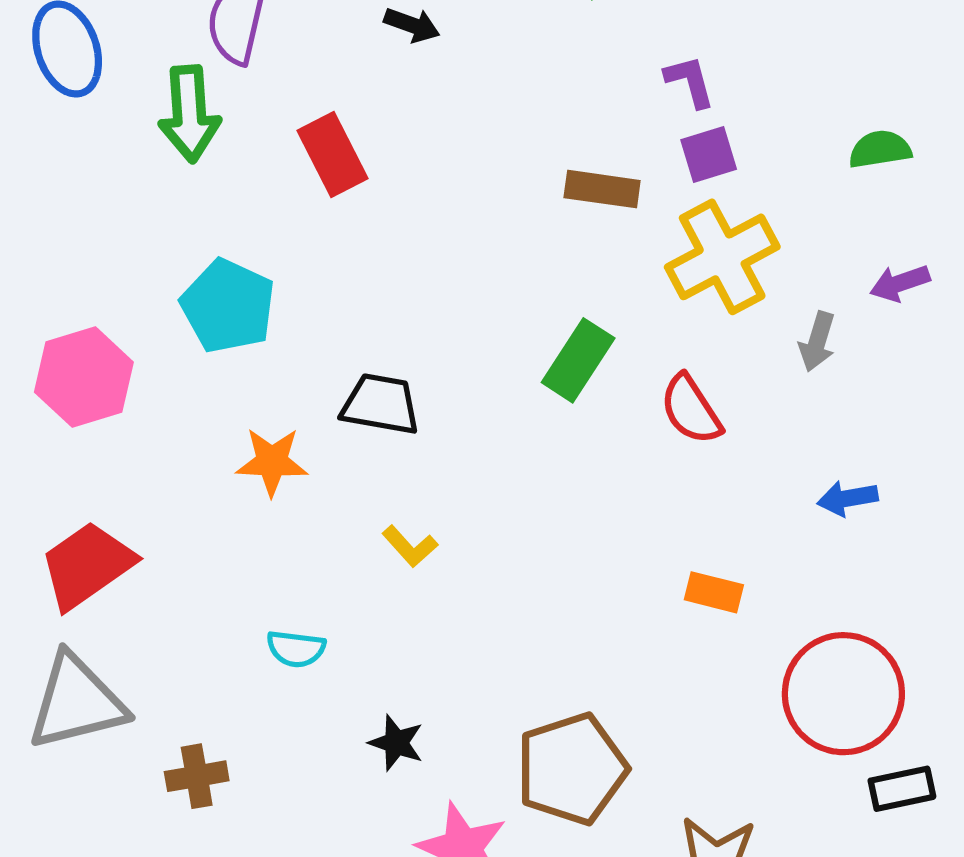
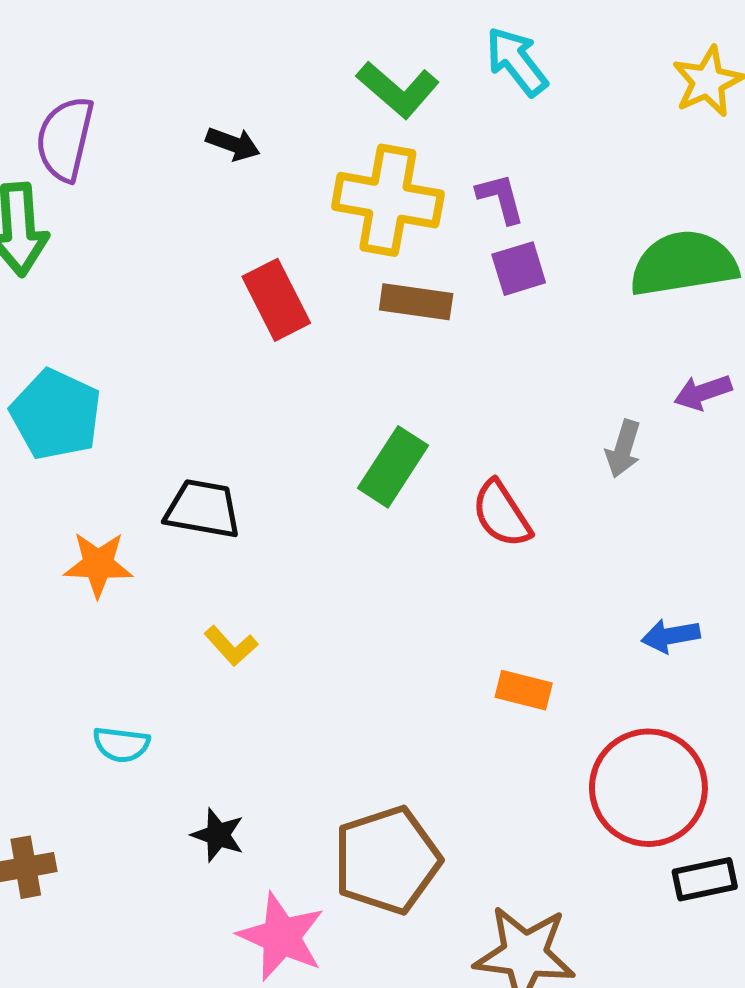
green semicircle: (880, 149) -> (684, 264), size x1.8
red rectangle: (332, 155) -> (276, 300), moved
yellow cross: (722, 257) -> (388, 200), moved, turned 38
blue arrow: (848, 498) -> (671, 636), moved

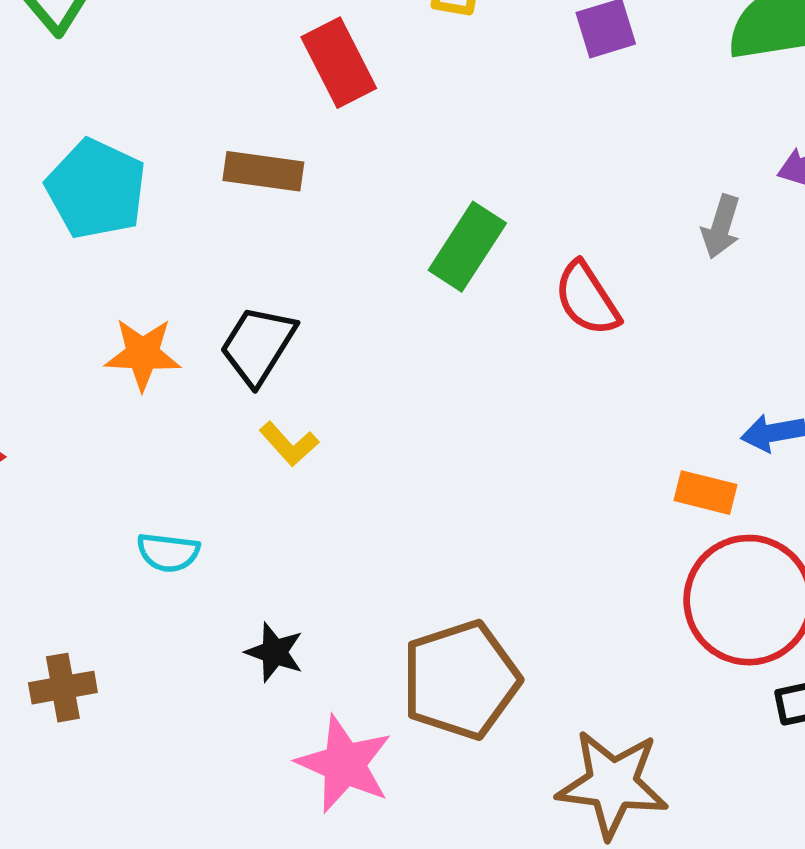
brown rectangle: (416, 302) -> (263, 171), moved
black trapezoid: (203, 509) -> (258, 345), moved, turned -68
orange rectangle: (524, 690) -> (706, 493), moved

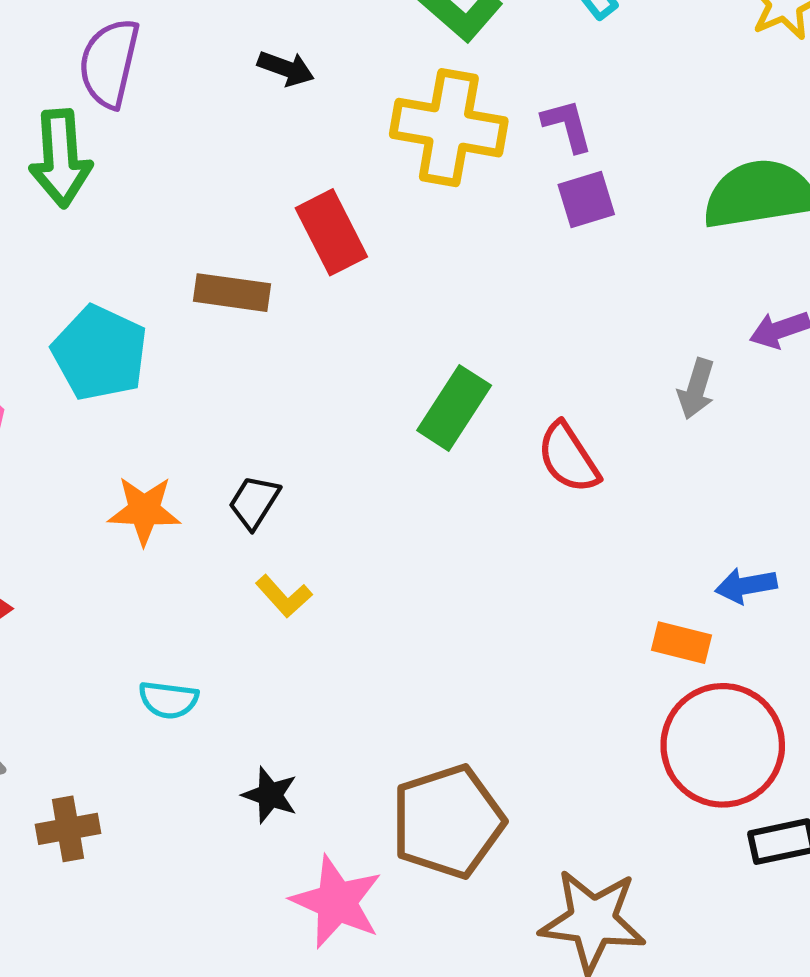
brown rectangle: (263, 171) -> (232, 293), moved
black trapezoid: (258, 345) -> (254, 502), size x0.7

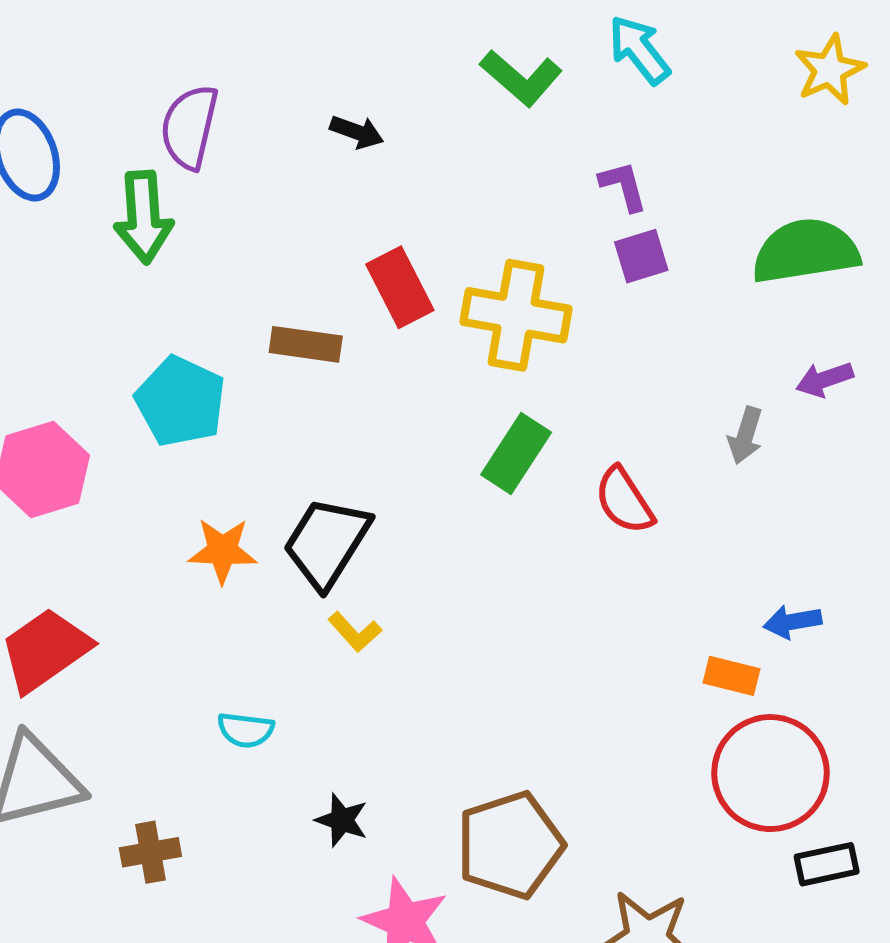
yellow cross: (449, 128) -> (516, 315), moved
black trapezoid: (254, 502) -> (327, 543), size x1.8

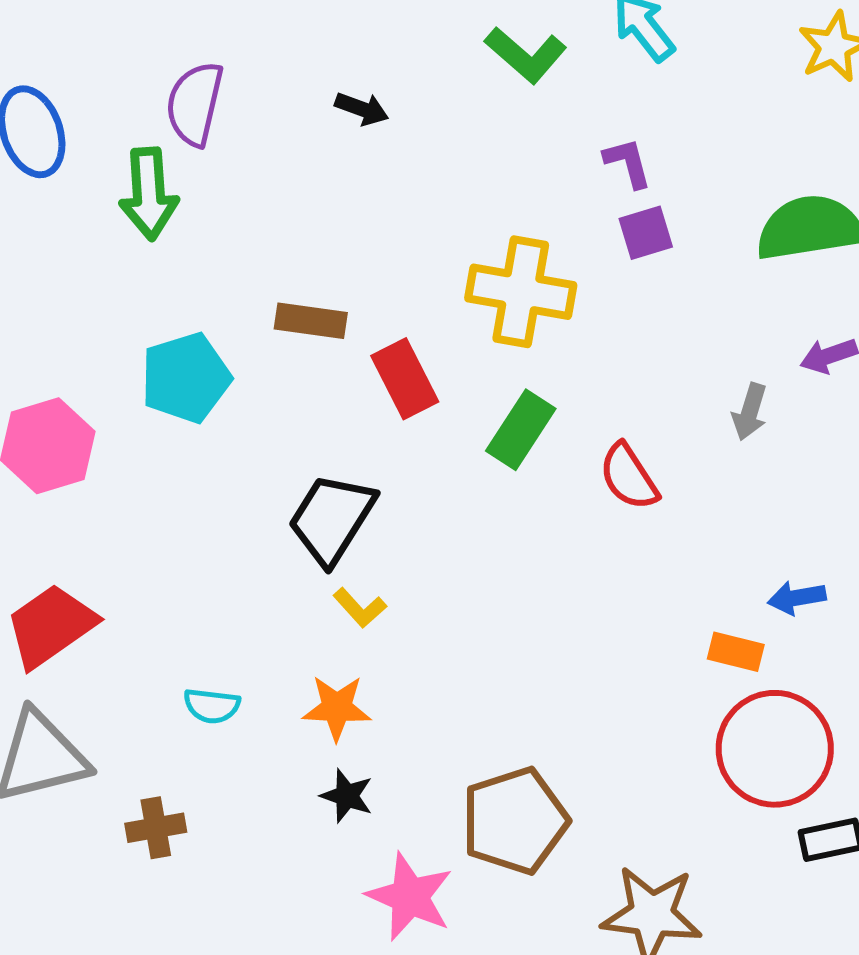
red rectangle: (400, 287) -> (405, 379), moved
cyan pentagon: (180, 401) -> (186, 378), turned 30
orange star: (223, 551) -> (337, 708), moved
cyan semicircle: (246, 730) -> (212, 706), moved

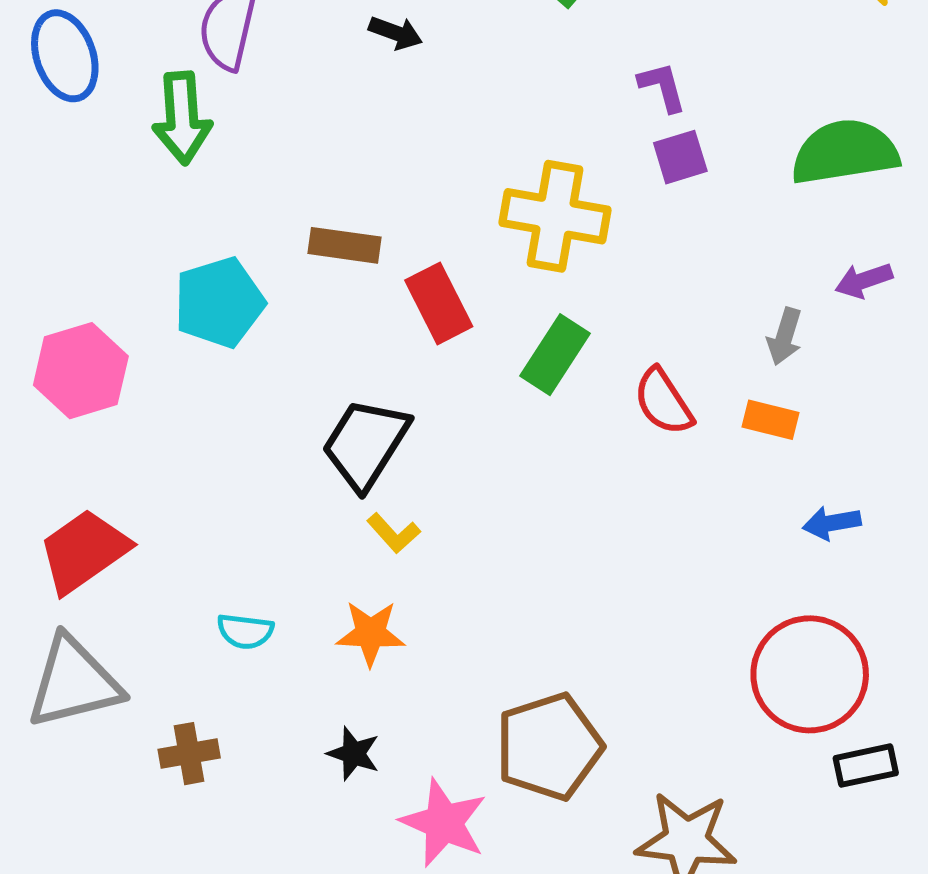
orange rectangle: (736, 652) -> (771, 420), moved
black star: (347, 796) -> (354, 754), moved

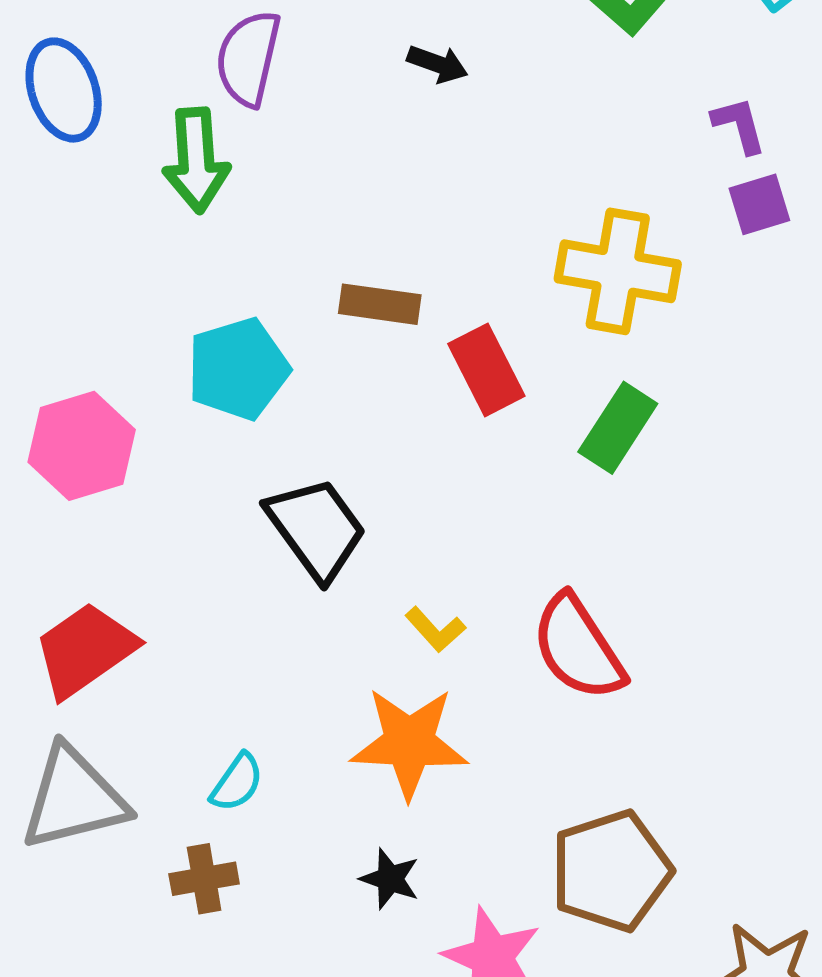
red semicircle: (663, 402) -> (578, 648), moved, size x1.4
black trapezoid: (366, 444) -> (316, 529), moved, turned 112
cyan semicircle: (245, 631) -> (237, 782), moved, turned -62
orange star: (371, 633) -> (409, 743), size x1.5

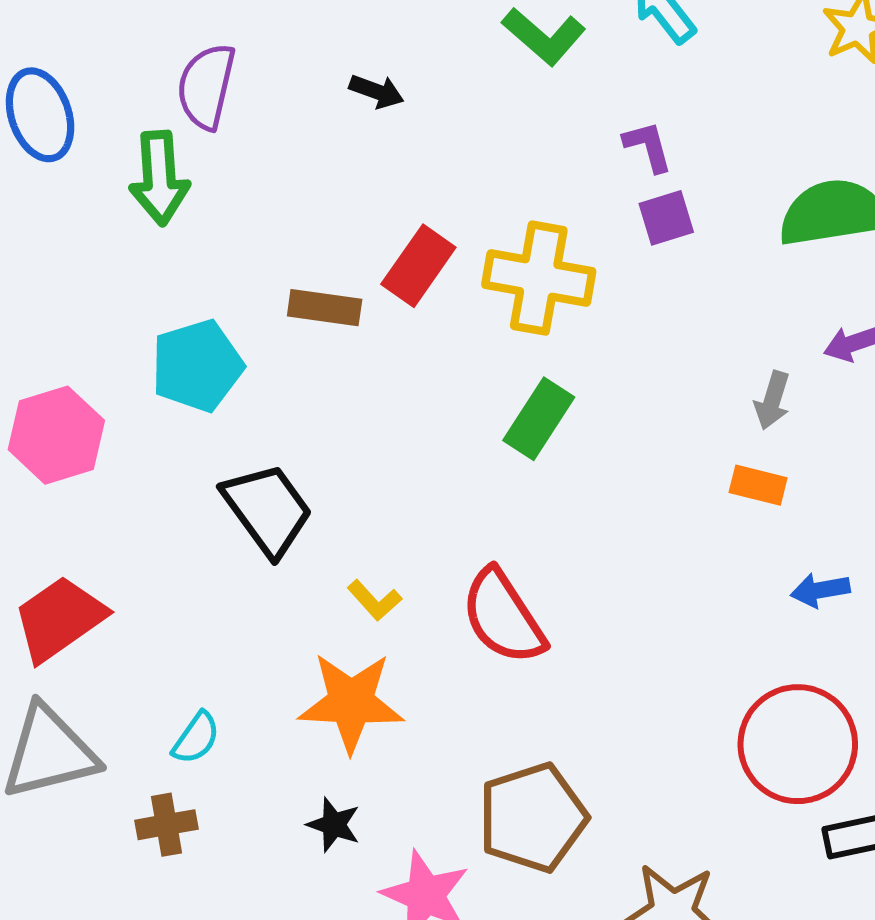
red rectangle: (486, 370) -> (418, 266), moved, turned 62

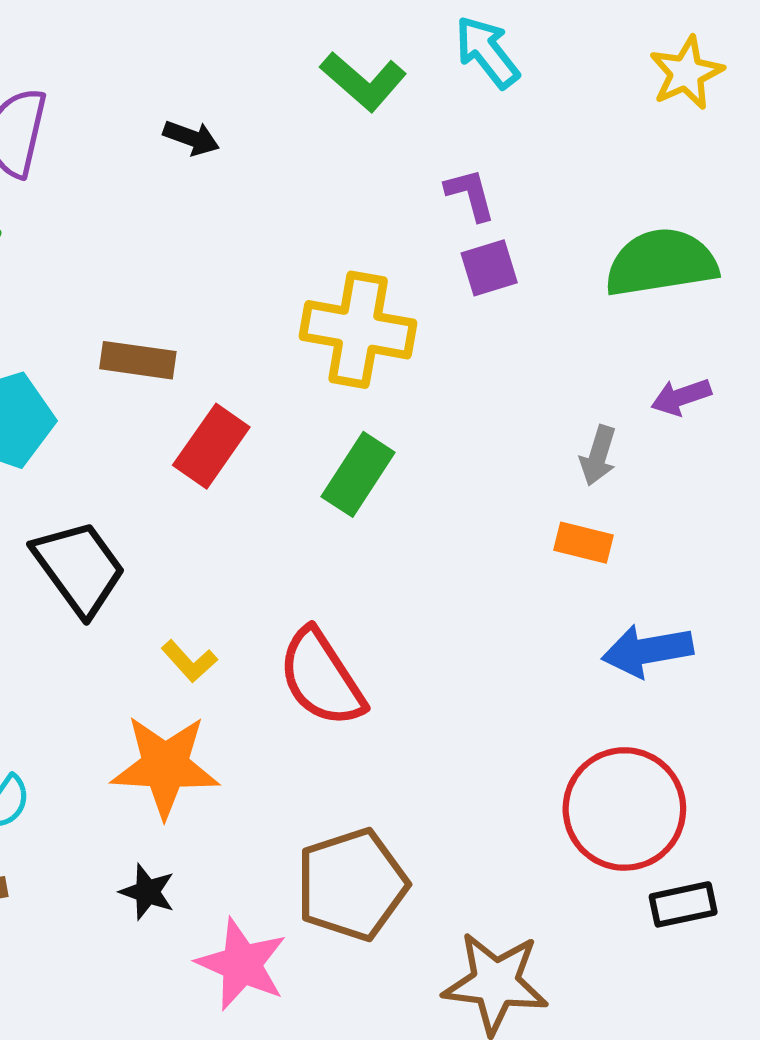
red rectangle: (418, 266) -> (211, 446), moved
blue arrow: (820, 590) -> (647, 651), size x1.5

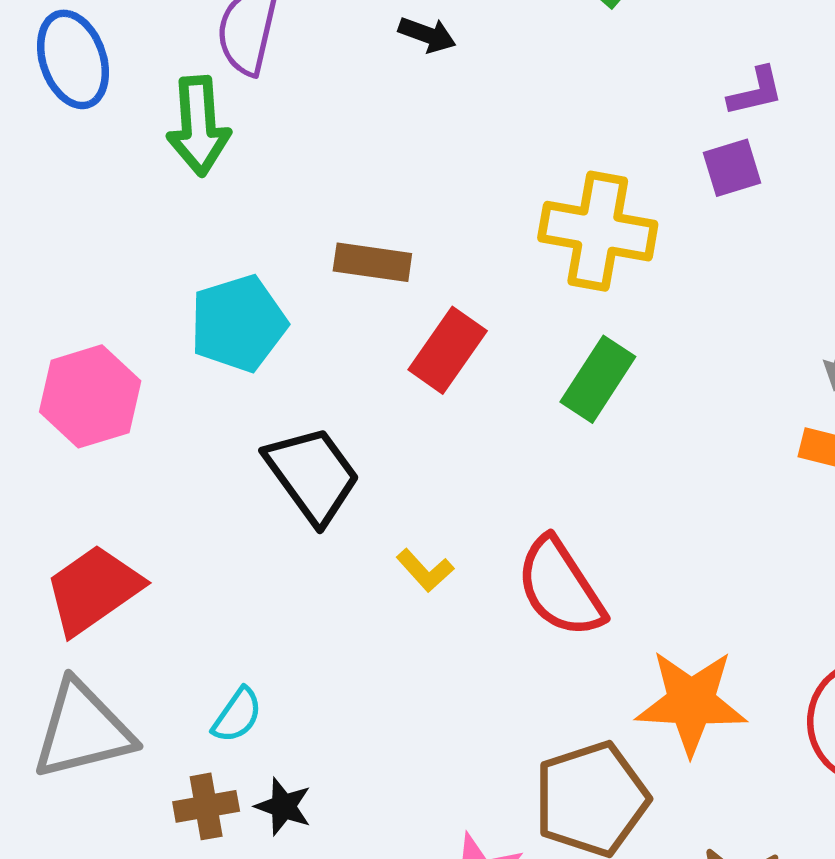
purple L-shape: (470, 195) -> (756, 92), moved, turned 92
orange star: (165, 766) -> (691, 702), moved
black star: (147, 892) -> (283, 806), moved

